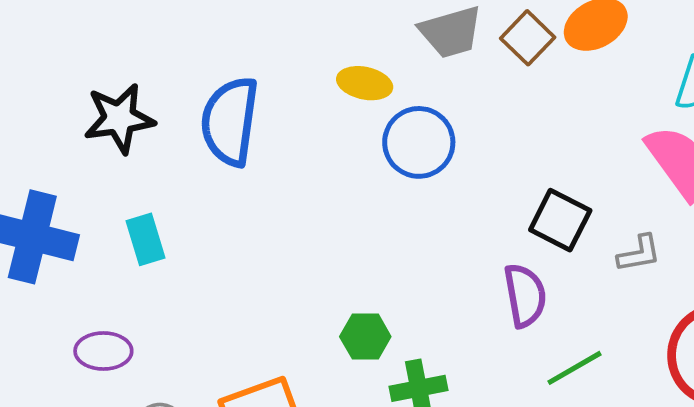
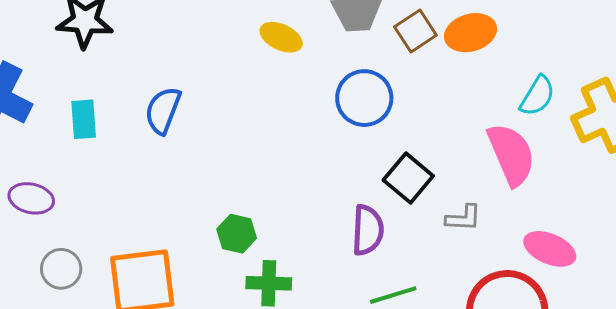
blue semicircle: (230, 121) -> (163, 110), moved, size x0.7
blue circle: (419, 142) -> (364, 98), moved

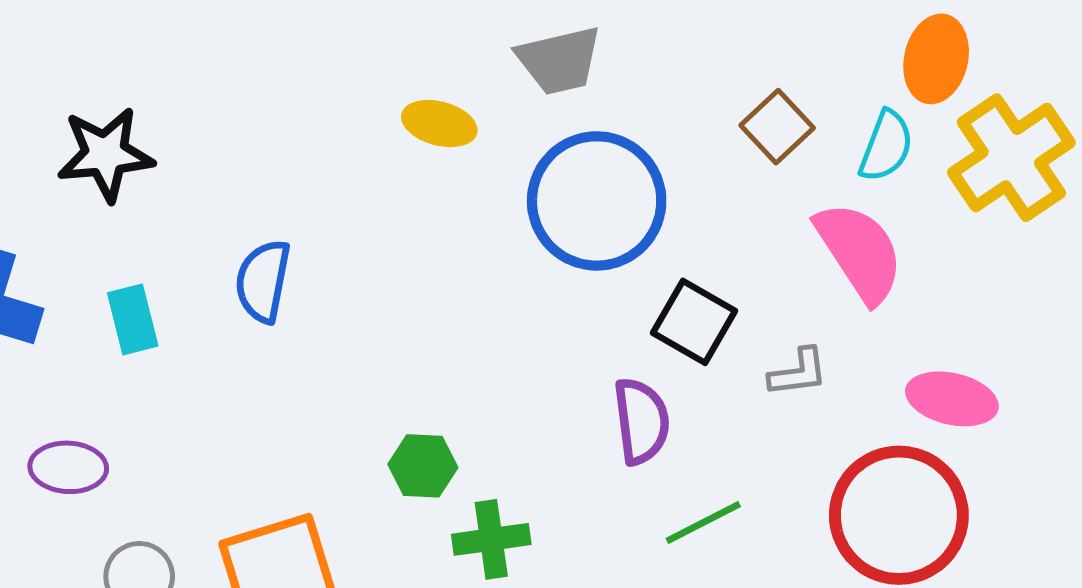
brown square: (415, 31) -> (777, 127), moved
orange ellipse: (471, 33) -> (936, 59), moved, turned -51
blue circle: (364, 98) -> (597, 201), size x1.4

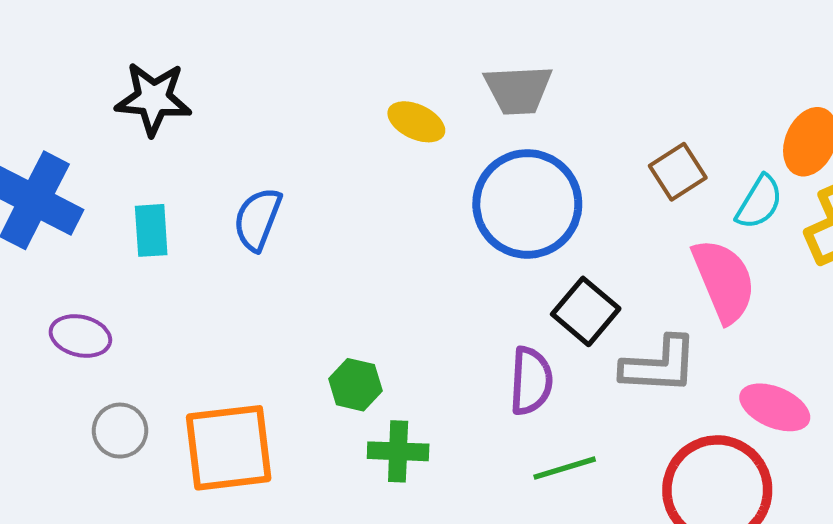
gray L-shape: (798, 372) -> (659, 365), size x1.6

